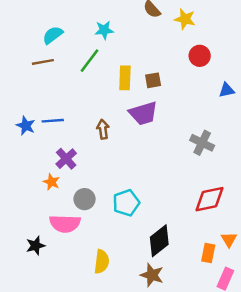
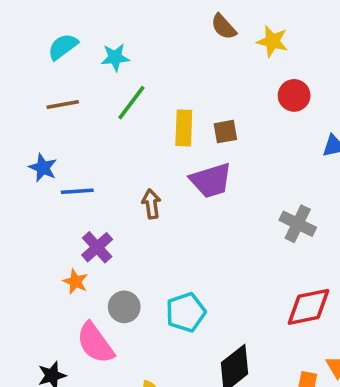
cyan star: (104, 30) -> (115, 57), moved
cyan semicircle: (53, 35) -> (63, 47), moved
blue star: (26, 126) -> (43, 168), moved
pink semicircle: (65, 224) -> (95, 343), turned 52

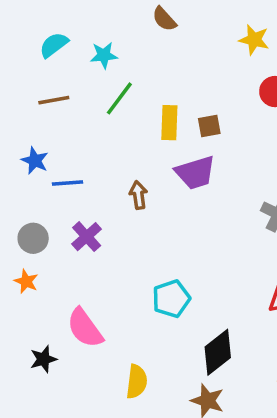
brown semicircle: (224, 27) -> (164, 19), moved
orange star: (75, 282) -> (26, 281), moved
gray circle: (124, 307) -> (33, 238), moved

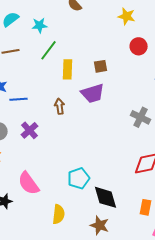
yellow rectangle: (169, 123) -> (68, 69), moved
cyan pentagon: (171, 299) -> (79, 178), moved
black diamond: (218, 352) -> (106, 197), turned -68

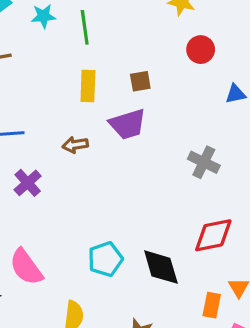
green line: (49, 50) -> (85, 27), moved, turned -45
brown arrow: (60, 106) -> (75, 145), turned -91
black diamond: (106, 197) -> (161, 267), moved

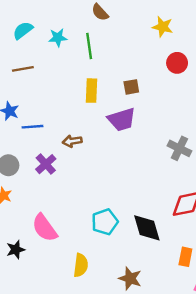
brown arrow: (75, 145) -> (72, 141), moved

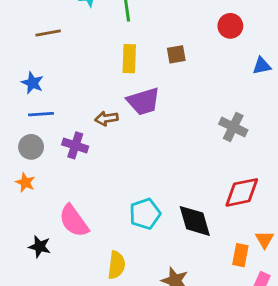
purple trapezoid: (122, 119) -> (144, 101), moved
blue line: (33, 127) -> (41, 114), moved
purple cross: (46, 164) -> (75, 145), turned -30
black star: (16, 250) -> (40, 247), turned 30

